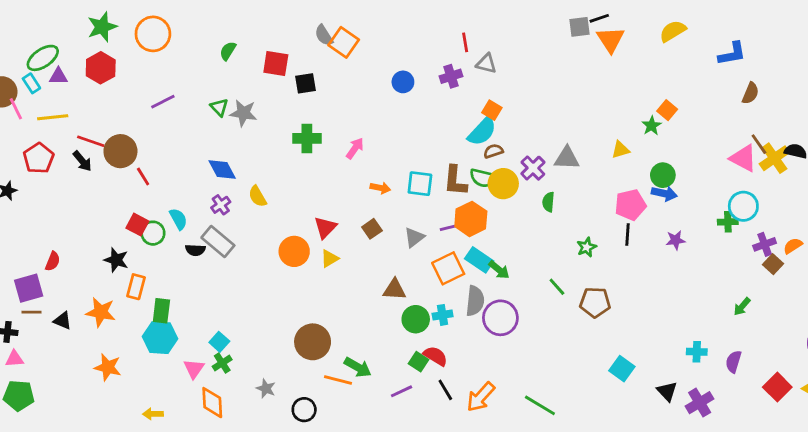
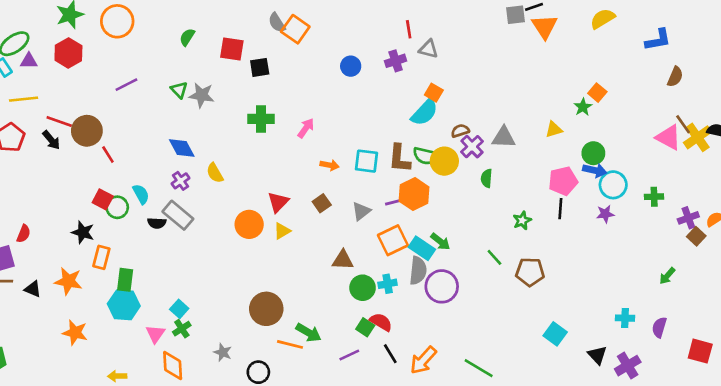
brown semicircle: (493, 151) -> (460, 131), moved
cyan circle: (743, 206) -> (613, 185), moved
cyan rectangle: (479, 260) -> (422, 248), moved
red square: (777, 387) -> (700, 351), turned -30

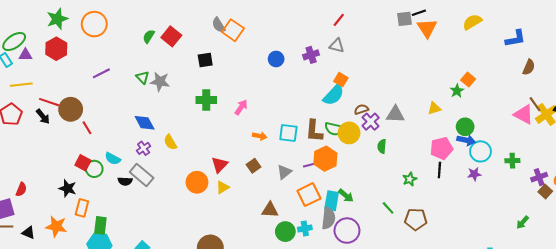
red line: (409, 29) -> (339, 20), moved, turned 48
red square: (232, 49) -> (171, 36), moved, turned 30
cyan semicircle: (141, 194) -> (113, 159), turned 147
cyan rectangle: (422, 248) -> (332, 201), turned 66

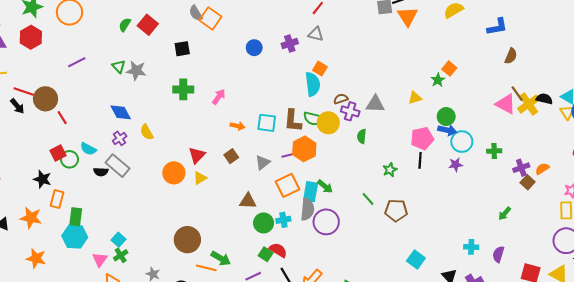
cyan semicircle: (334, 95) -> (313, 84), turned -50
purple cross: (371, 122) -> (350, 111), turned -30
red square: (83, 163) -> (58, 153), turned 35

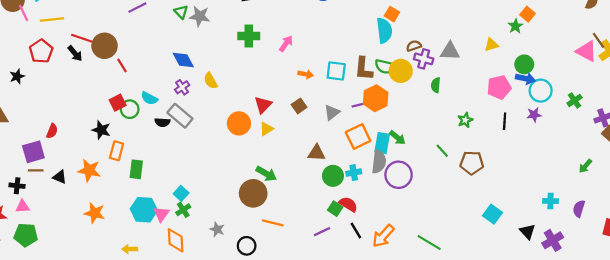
green cross: (494, 151) -> (575, 100), turned -32
black line: (420, 160) -> (505, 121), moved
cyan hexagon: (75, 237) -> (144, 210), moved
green arrow: (221, 258) -> (266, 174), moved

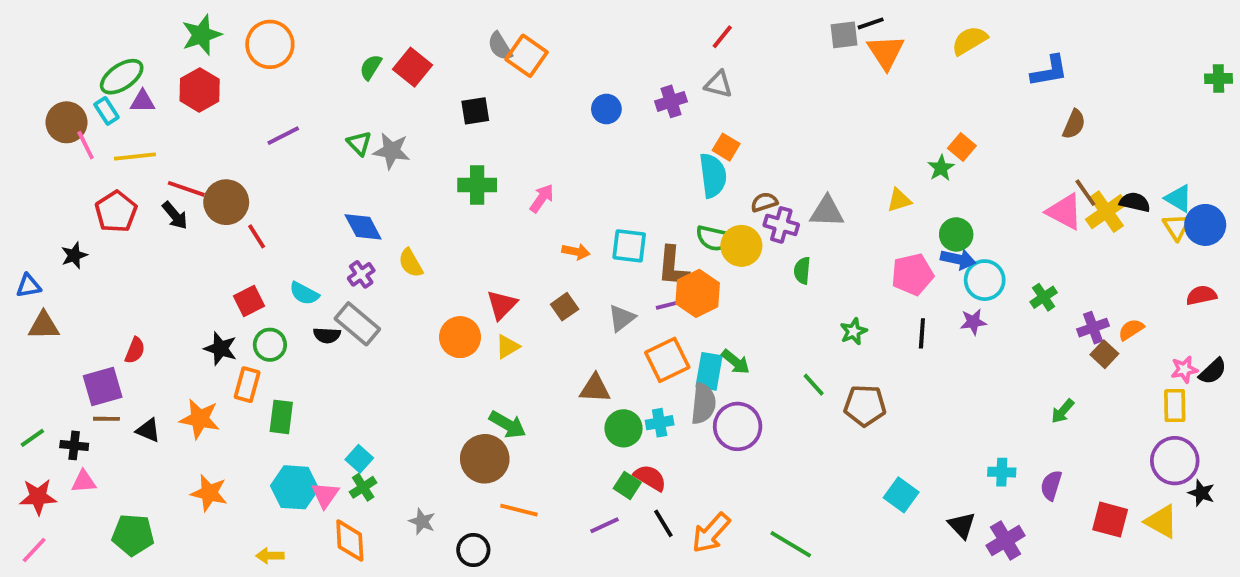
brown L-shape: (364, 69) -> (673, 267), moved
green circle: (130, 109) -> (270, 345), moved
green pentagon: (26, 235) -> (133, 535), moved

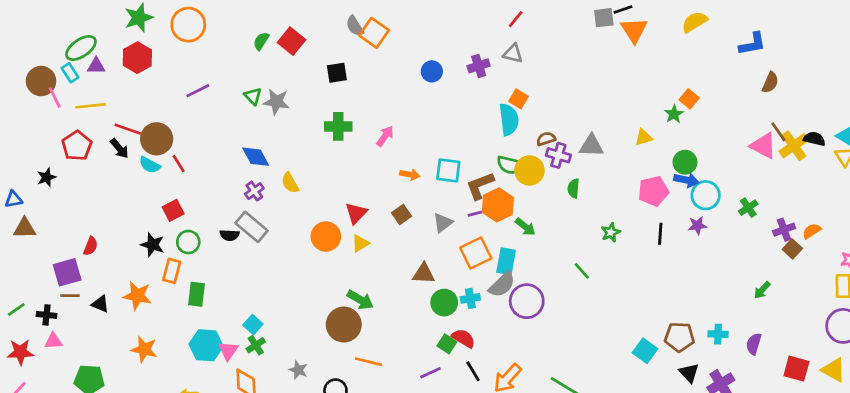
brown L-shape: (673, 267) -> (480, 186), turned 64
cyan semicircle: (304, 293) -> (150, 165), moved
green arrow: (736, 362) -> (525, 227), moved
gray semicircle: (703, 404) -> (502, 285), turned 40
brown pentagon: (865, 406) -> (679, 337), moved

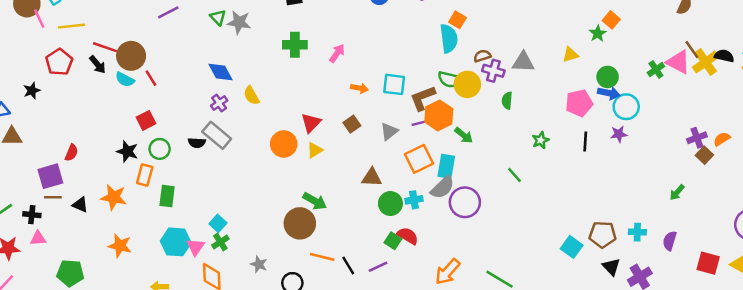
green cross: (748, 208) -> (656, 70), moved
black line: (473, 371) -> (348, 266), moved

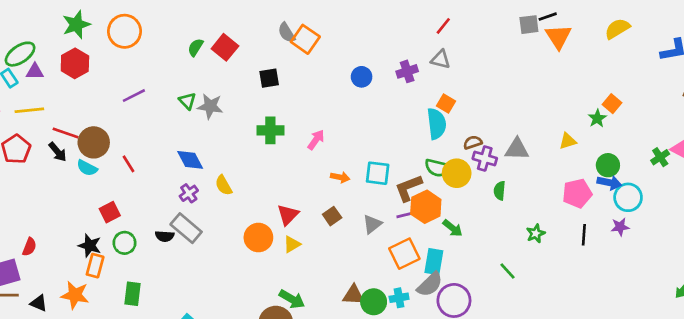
red line: (151, 78) -> (129, 164), moved
orange rectangle: (145, 175) -> (95, 266), moved
brown triangle: (372, 177) -> (354, 295), moved

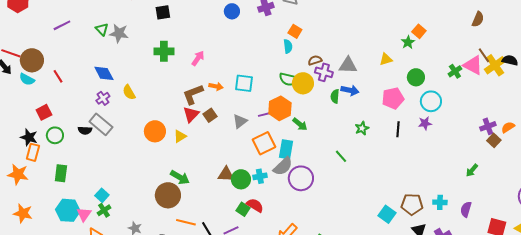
cyan semicircle: (437, 124) -> (288, 46), size x0.6
blue arrow: (609, 183) -> (350, 90), moved
brown L-shape: (408, 188) -> (193, 94), moved
red triangle: (288, 215) -> (191, 114), moved

